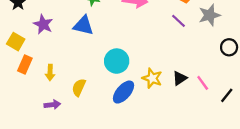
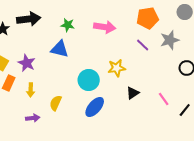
purple star: (43, 24) -> (27, 63), moved
yellow star: (152, 78) -> (117, 68), moved, turned -30
black triangle: (180, 78) -> (133, 93), moved

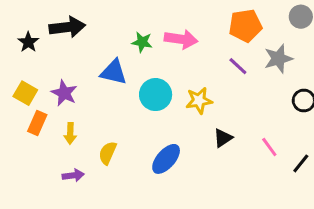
green star: (68, 25) -> (142, 42), moved
cyan circle: (89, 80) -> (156, 95), moved

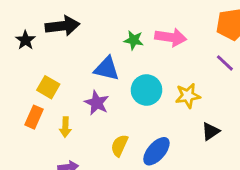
yellow square: (25, 93) -> (48, 87), moved
purple star: (64, 93) -> (97, 103), moved
yellow semicircle: (108, 153) -> (119, 146), moved

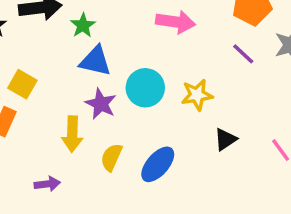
green star: (134, 40) -> (83, 25), moved, turned 30
purple star: (97, 103) -> (101, 104), moved
yellow arrow: (65, 127) -> (72, 134), moved, size x1.4

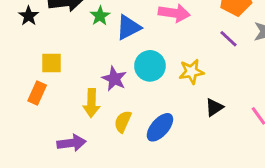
blue triangle: (95, 61) -> (129, 27), moved, turned -40
yellow square: (22, 84) -> (51, 63), turned -30
purple arrow: (47, 184) -> (71, 143), size x1.4

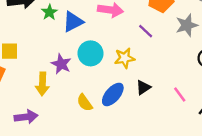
purple line: (229, 39) -> (146, 31), moved
yellow semicircle: (123, 122) -> (85, 103), moved, turned -60
blue ellipse: (160, 127) -> (113, 94), moved

